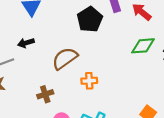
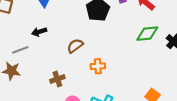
brown semicircle: (65, 58) -> (75, 46), size x0.7

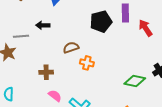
green diamond: (147, 34) -> (135, 81), moved
orange cross: (98, 66) -> (87, 63), moved

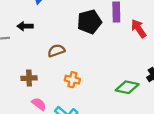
orange cross: (87, 63) -> (72, 80), moved

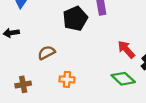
red arrow: (139, 29) -> (126, 49), moved
green diamond: (127, 87) -> (123, 79), turned 40

